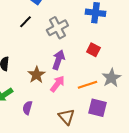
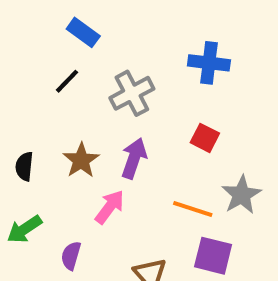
brown star: (36, 75) -> (81, 160), moved
pink arrow: (57, 84) -> (110, 207), moved
orange line: (87, 85) -> (193, 209), turned 36

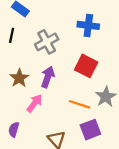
black line: (67, 81) -> (12, 35), turned -32
red square: (205, 138) -> (86, 66), size x1.5
purple square: (213, 256) -> (90, 130), turned -35

